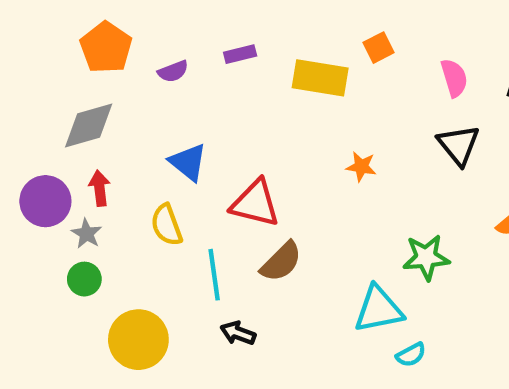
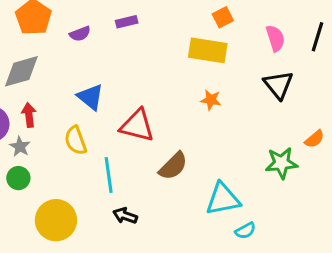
yellow rectangle: (320, 78) -> (208, 50), moved
green star: (426, 257) -> (281, 163), moved
brown semicircle: (281, 262) -> (173, 166), moved

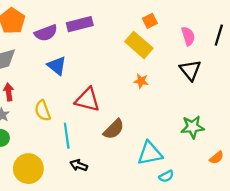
purple rectangle: (127, 22) -> (80, 24), size x1.6
purple semicircle: (80, 34) -> (46, 33), size x1.5
yellow rectangle: (208, 50) -> (139, 45), turned 32
blue triangle: (91, 97) -> (57, 66), moved
orange semicircle: (314, 139) -> (217, 158), moved

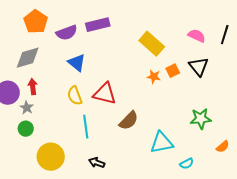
orange square: (150, 21) -> (173, 71), moved
pink semicircle: (188, 36) -> (197, 36), turned -48
yellow semicircle: (43, 111) -> (75, 96), moved
black arrow: (79, 165) -> (97, 163), moved
cyan semicircle: (166, 176) -> (187, 164), moved

